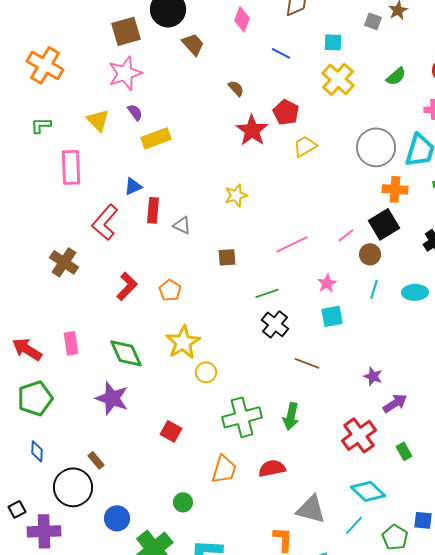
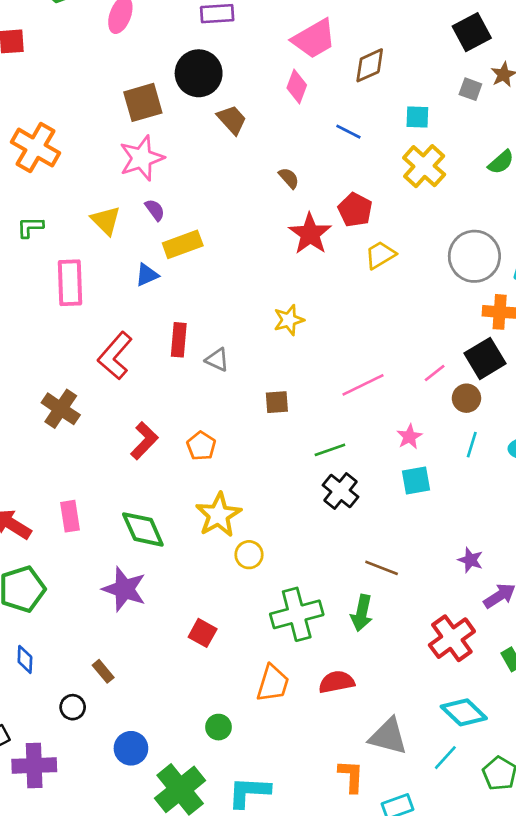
blue triangle: (133, 186) -> (147, 275), moved
brown line: (307, 363) -> (382, 568), moved
black circle: (73, 487) -> (73, 707), size x0.5

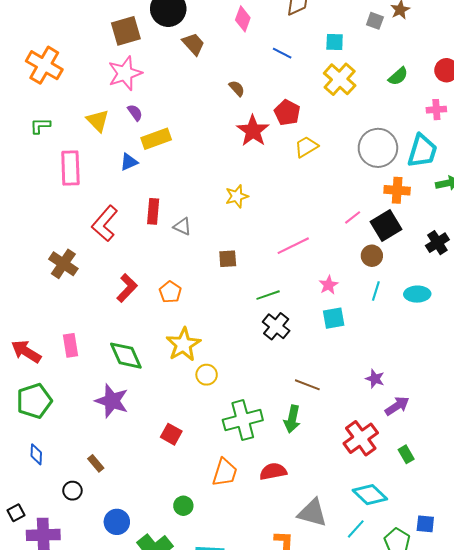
pink line: (435, 373) -> (353, 217), moved

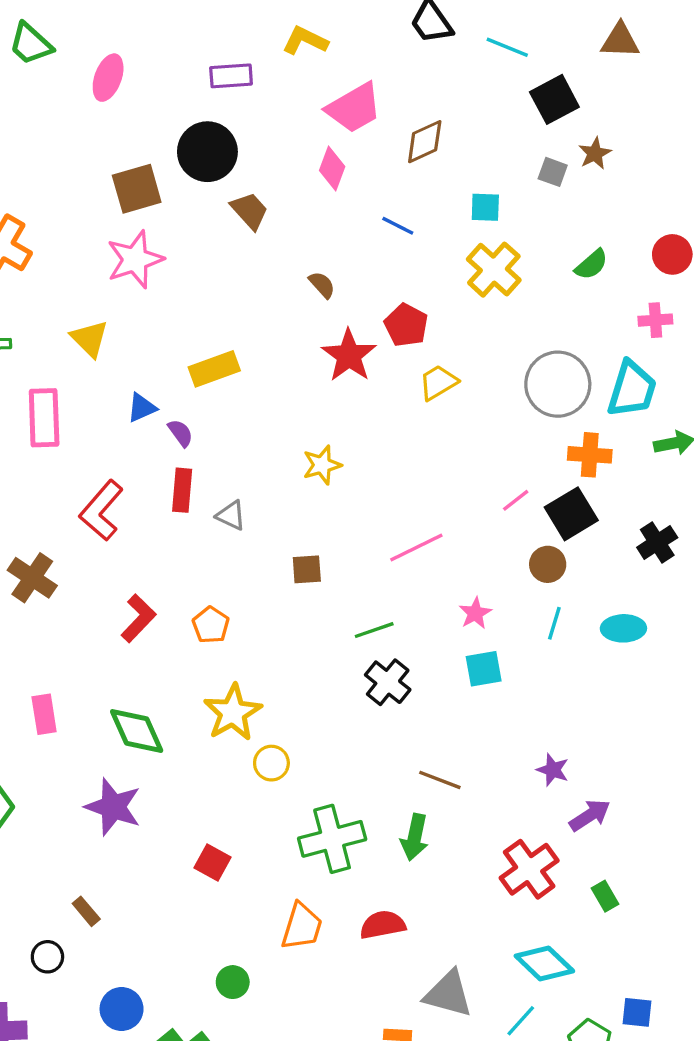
purple semicircle: (135, 113) -> (180, 433), moved
yellow rectangle: (156, 139) -> (214, 369), moved

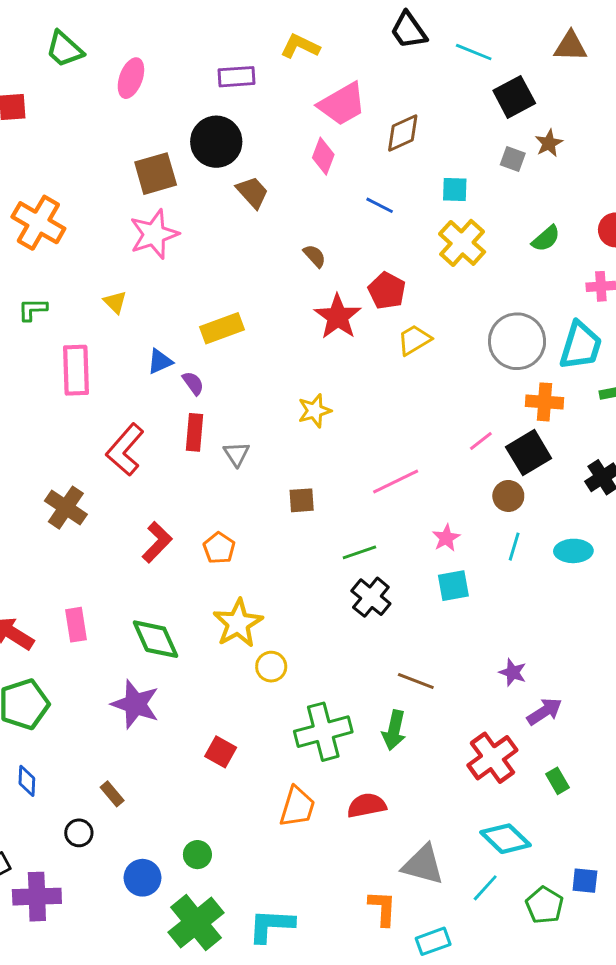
yellow triangle: (90, 339) -> (115, 302), size x0.7
gray triangle: (231, 515) -> (236, 454), turned 32
green circle: (233, 982) -> (197, 855), moved

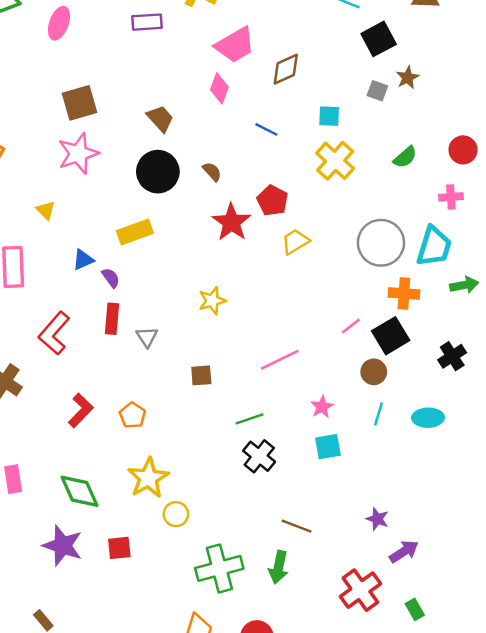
black circle: (216, 142) -> (158, 172), moved
red square: (221, 752) -> (119, 548), moved, turned -35

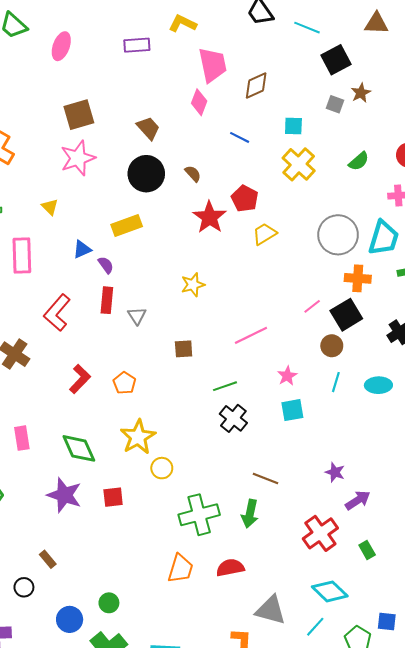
pink trapezoid: (235, 45) -> (213, 65), turned -72

